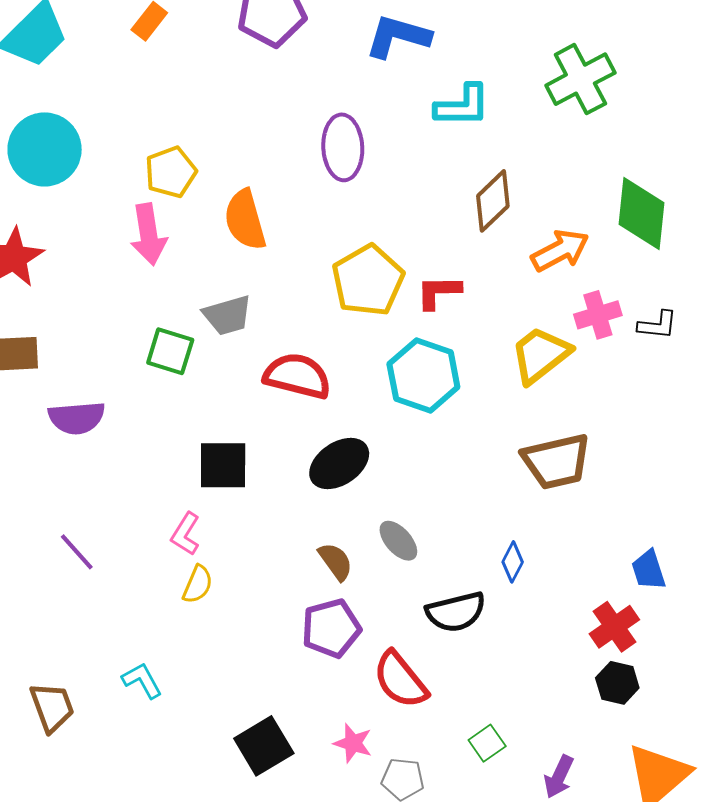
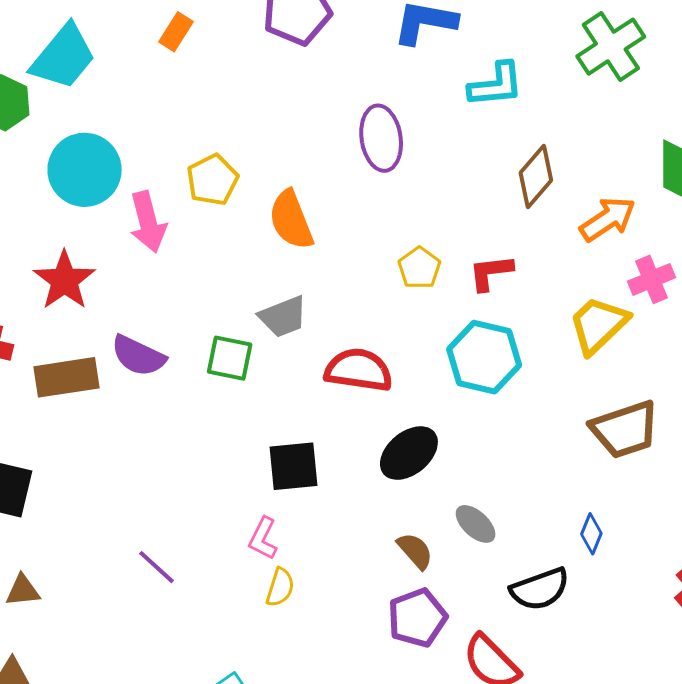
pink arrow: (148, 234) -> (148, 222), moved
yellow pentagon: (368, 280) -> (419, 268), size x0.6
purple semicircle: (77, 418) -> (138, 356), moved, turned 36

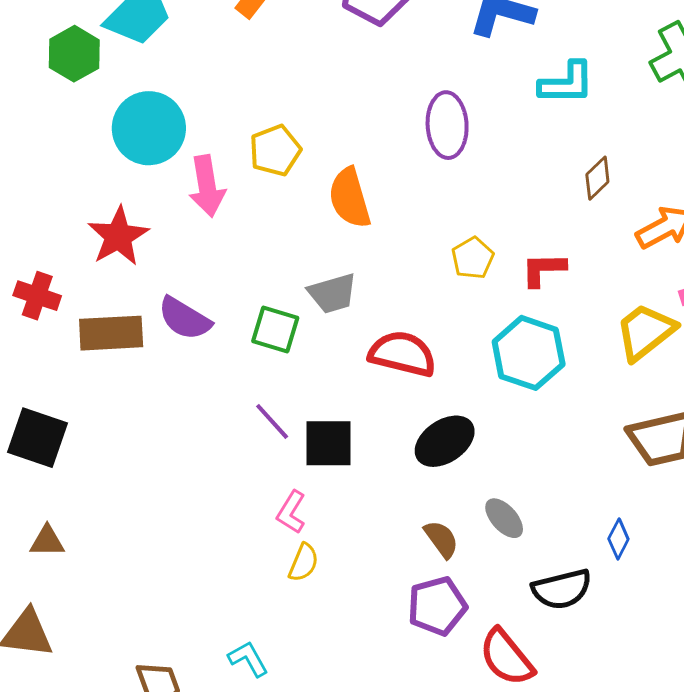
brown diamond: (536, 177) -> (597, 178), size x0.7
purple line: (157, 567) -> (272, 421), moved

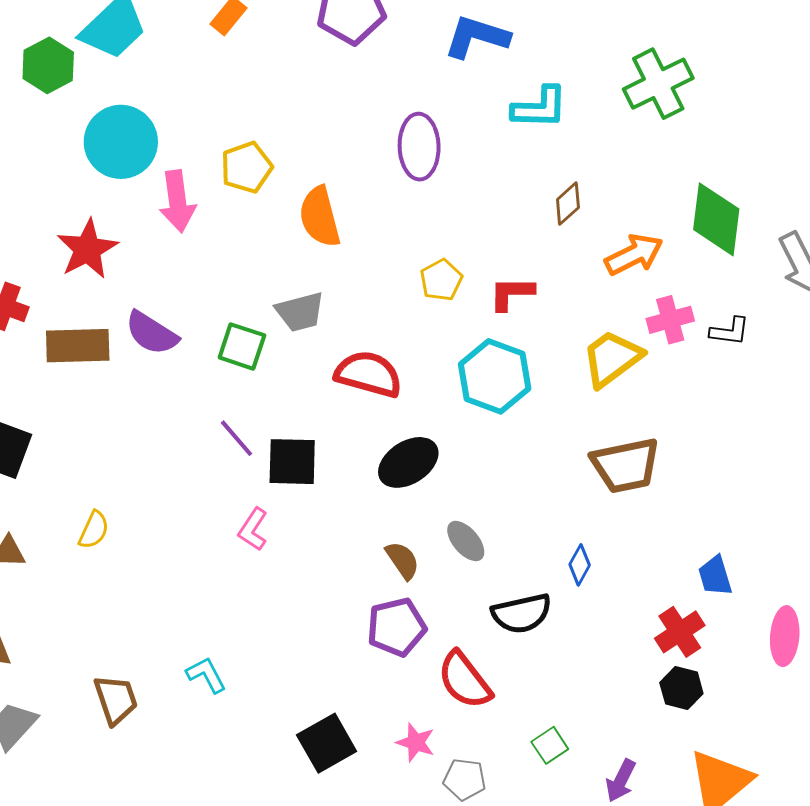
yellow semicircle: (304, 563) -> (94, 530), moved

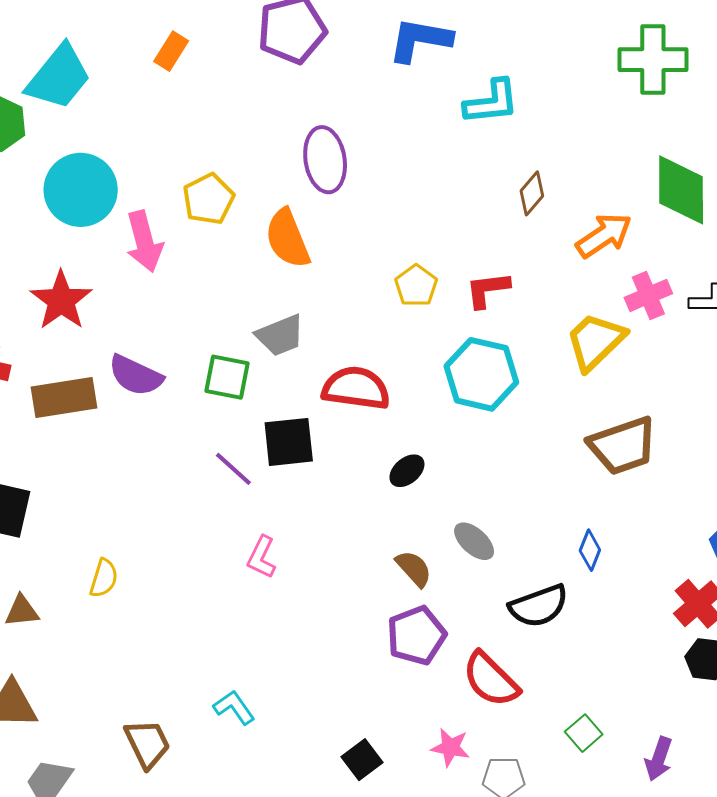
green cross: (658, 84) -> (653, 60), moved, turned 34
purple ellipse: (419, 147) -> (325, 160), moved
black square: (292, 462) -> (289, 442), moved
black ellipse: (408, 462) -> (407, 471), size x0.6
black square: (327, 743) -> (362, 760), size x0.7

